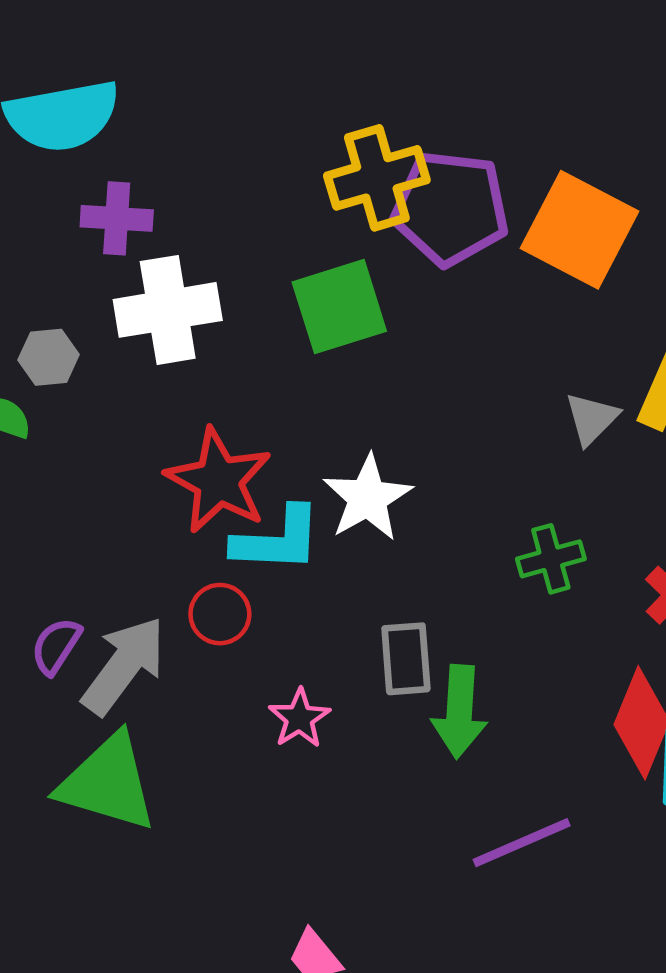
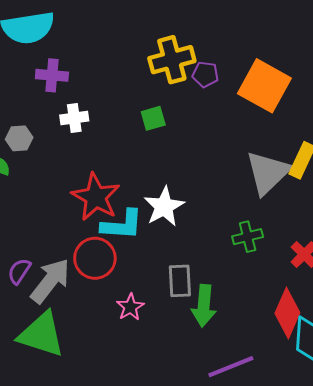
purple pentagon: (450, 208) -> (205, 74), size x0.5
green square: (339, 307) -> (153, 118), size x0.6
white cross: (168, 310) -> (74, 118), size x0.6
gray triangle: (592, 418) -> (268, 173), size x1.8
red circle: (220, 614) -> (95, 258), size x1.5

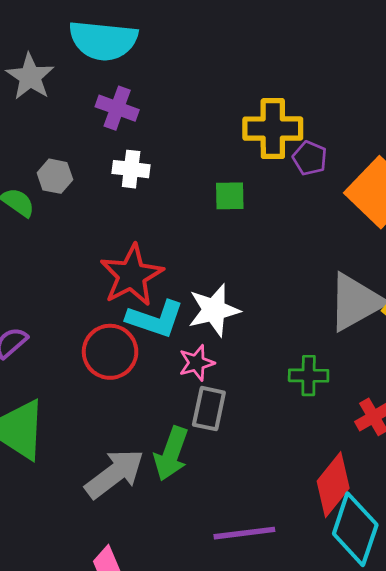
gray arrow: (50, 281) -> (115, 474), moved
green arrow: (204, 306) -> (171, 454), moved
pink star: (130, 307) -> (197, 363), moved

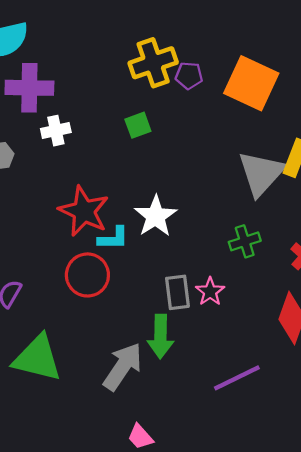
purple cross: (117, 108) -> (29, 88), size x1.4
cyan L-shape: (155, 319) -> (113, 238), size x0.7
pink star: (197, 363) -> (210, 292), moved

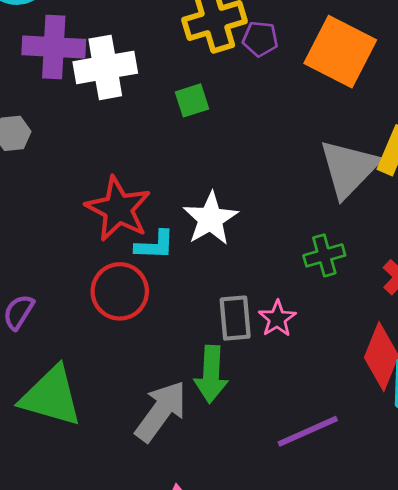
white cross: (56, 131) -> (105, 67), moved, size x1.6

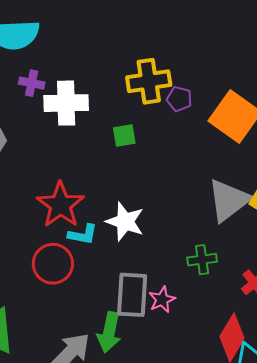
purple cross: (54, 47) -> (32, 83), size x0.6
white star: (210, 219) -> (125, 222), turned -30
gray rectangle: (235, 318) -> (132, 295), size x1.4

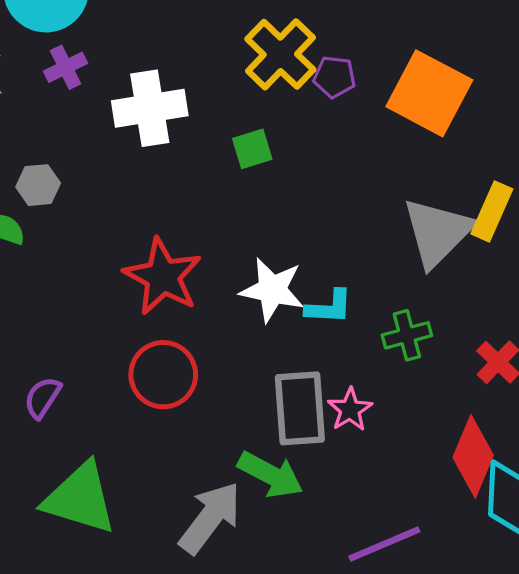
yellow cross: (149, 81) -> (280, 54), turned -30
purple cross: (32, 83) -> (66, 67), moved, turned -30
cyan L-shape: (83, 234) -> (329, 307), moved
green arrow: (109, 332) -> (270, 475), turned -66

